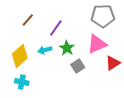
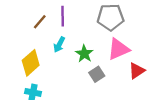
gray pentagon: (103, 16) -> (111, 17), moved
purple line: (56, 28) -> (63, 16), moved, turned -36
cyan arrow: (45, 50) -> (59, 45), moved, turned -48

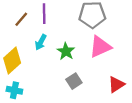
red triangle: (137, 71) -> (116, 85), moved
gray square: (97, 74) -> (74, 81), moved

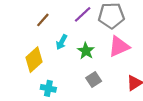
purple line: (44, 14) -> (83, 14), moved, turned 48
cyan cross: (14, 90) -> (48, 88), moved

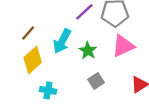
brown line: (43, 20) -> (28, 33), moved
cyan arrow: (62, 42) -> (62, 41), size x1.5

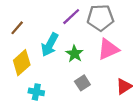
brown line: (28, 33) -> (17, 28), moved

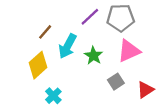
brown line: (17, 28) -> (45, 32), moved
gray square: (82, 83) -> (116, 82), moved
cyan cross: (36, 92) -> (53, 96), turned 35

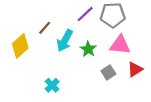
pink triangle: (129, 51) -> (120, 45), turned 30
yellow diamond: (38, 65) -> (20, 46), moved
red triangle: (145, 90) -> (135, 69), moved

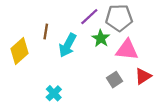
brown line: (45, 28) -> (46, 32), turned -32
green star: (88, 49) -> (101, 38), moved

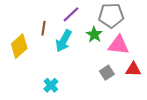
purple line: (89, 17) -> (71, 14), moved
red triangle: (143, 76) -> (133, 69), turned 35

